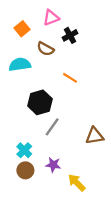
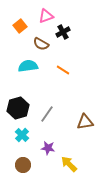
cyan semicircle: (20, 64) -> (28, 66), moved
black hexagon: (40, 102) -> (18, 108), moved
brown circle: (25, 170) -> (23, 165), moved

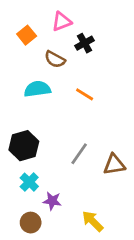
gray line: (47, 114) -> (79, 154), moved
purple star: (48, 148) -> (52, 201), moved

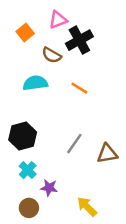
black cross: (85, 43) -> (79, 40), size x1.5

